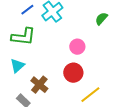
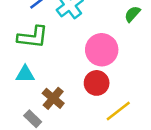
pink circle: (77, 47) -> (102, 50), size x1.6
cyan triangle: (17, 66) -> (25, 74), turned 42

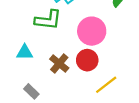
green L-shape: (33, 37) -> (48, 20), moved
brown cross: (53, 98) -> (59, 63), moved

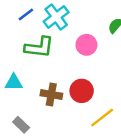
pink circle: (92, 31) -> (86, 45), moved, size x0.7
brown cross: (59, 63) -> (51, 95), turned -30

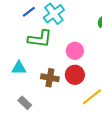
pink circle: (86, 45) -> (75, 51), moved

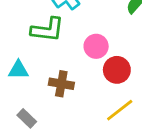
red circle: (75, 75) -> (117, 70), moved

